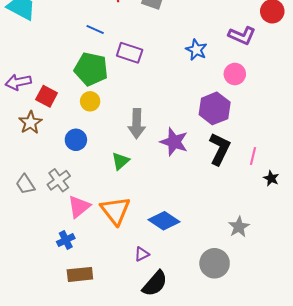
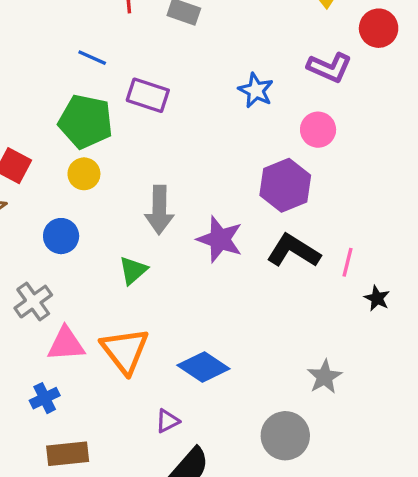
black L-shape: (220, 149) -> (293, 251), turned -84
pink triangle: (79, 207) -> (66, 344), turned 35

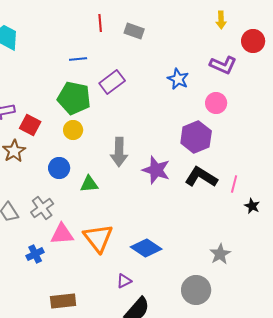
blue line: (92, 58) -> (78, 59), turned -30
purple rectangle: (148, 95) -> (112, 82), turned -55
green triangle: (133, 270) -> (89, 184), moved, turned 36
blue cross: (45, 398) -> (35, 254), moved

